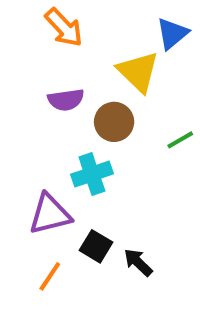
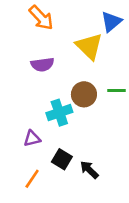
brown circle: (114, 122) -> (84, 94), moved
green line: (180, 140) -> (116, 90), turned 30
purple triangle: (50, 214) -> (32, 139), size x0.6

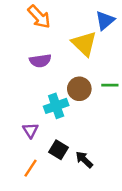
purple triangle: (32, 139) -> (30, 130), turned -49

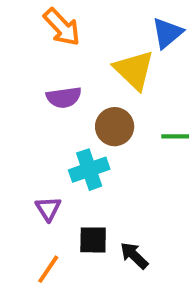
brown circle: (79, 89) -> (115, 127), moved
black square: (59, 150) -> (93, 240), turned -30

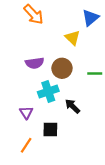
yellow triangle: (134, 70) -> (73, 38), size x0.7
purple semicircle: (64, 97) -> (35, 63), moved
black arrow: (134, 256) -> (73, 106), moved

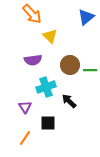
yellow triangle: (73, 38) -> (50, 36), moved
brown circle: (62, 68) -> (70, 65), moved

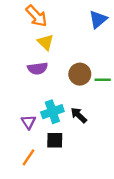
yellow triangle: (50, 36) -> (46, 42), moved
cyan cross: (46, 87) -> (52, 112), moved

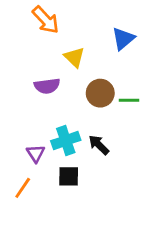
blue triangle: (98, 19) -> (123, 39), moved
yellow triangle: (46, 42) -> (74, 57), moved
orange line: (28, 157) -> (23, 188), moved

